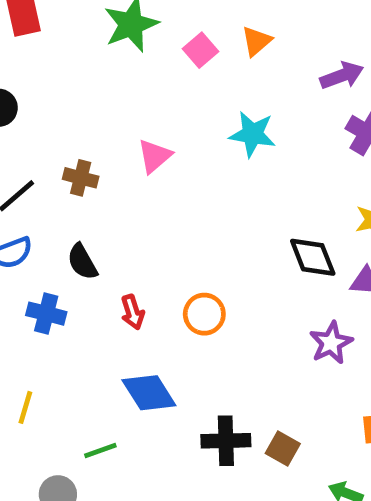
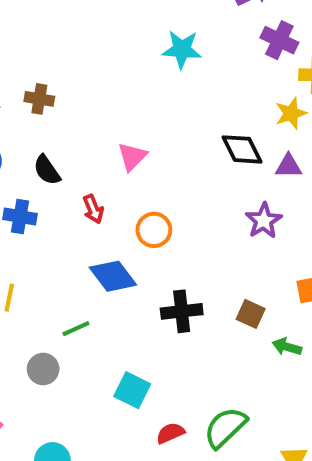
pink triangle: (155, 156) -> (132, 157), moved
orange circle: (204, 314) -> (154, 230), moved
brown square: (283, 448) -> (251, 314), moved

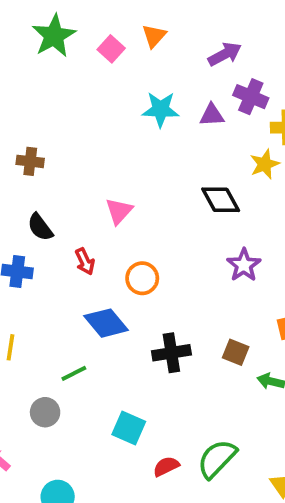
purple triangle: (288, 166) -> (212, 115), moved

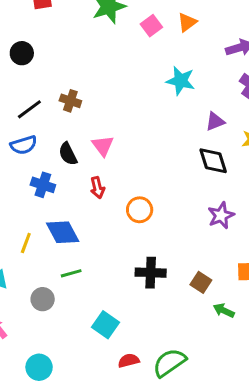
purple triangle: (212, 115) -> (215, 121), moved, turned -30
pink triangle: (119, 211) -> (103, 146), moved, turned -30
blue diamond: (106, 323) -> (63, 232), moved

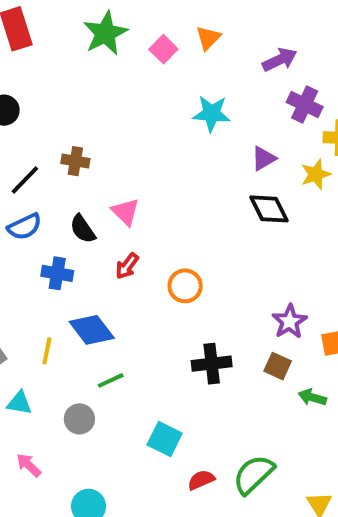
red arrow: (97, 188) -> (127, 266), turned 60
purple star: (221, 215) -> (290, 322), moved

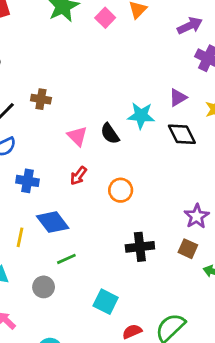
cyan star: (211, 114) -> (141, 116), moved
black semicircle: (83, 229) -> (110, 134), moved

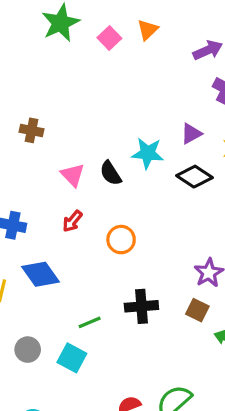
black diamond: (182, 134) -> (194, 177), turned -32
green line: (66, 259) -> (90, 322), moved
cyan square: (106, 302) -> (72, 358), moved

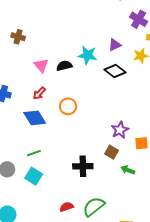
black semicircle: (111, 173) -> (64, 66), turned 105
blue diamond: (41, 274) -> (35, 118), moved
black cross: (141, 306) -> (83, 166), moved
green line: (90, 322) -> (34, 153), moved

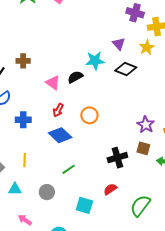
purple triangle: (115, 45) -> (119, 44), turned -32
black cross: (83, 166) -> (117, 158), moved
cyan square: (34, 176) -> (84, 205), moved
red semicircle: (67, 207) -> (110, 189), moved

